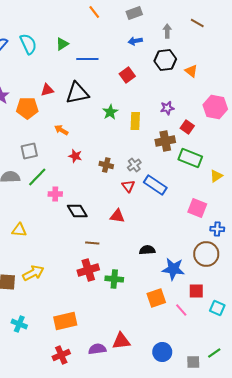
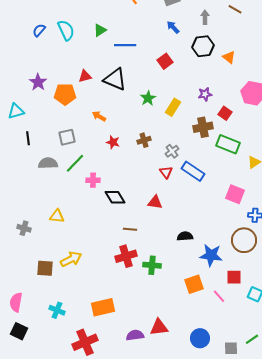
blue arrow: (135, 41) -> (173, 27), turned 56
black triangle: (77, 93) -> (115, 79), turned 35
yellow rectangle: (135, 121) -> (173, 107), turned 30
brown cross: (106, 165) -> (144, 140), moved, turned -32
red cross: (61, 355) -> (85, 342), moved, size x1.4

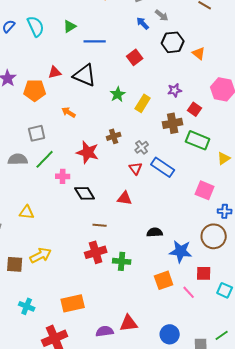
gray arrow: (205, 17) -> (162, 15), moved, turned 128
red star: (113, 142) -> (88, 152), moved, size x1.6

